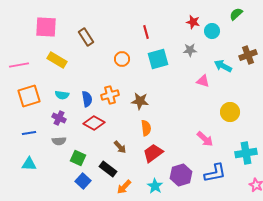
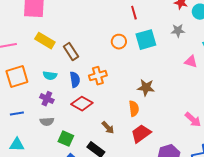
brown rectangle: (86, 37) -> (71, 52), moved
orange circle: (122, 59) -> (119, 42), moved
brown star: (140, 101) -> (146, 88), moved

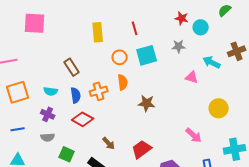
yellow rectangle: (45, 41) -> (98, 32), moved, turned 54
orange semicircle: (134, 109) -> (123, 82), moved

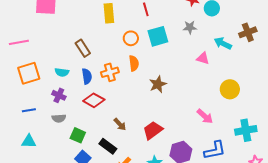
brown star: (147, 103) -> (158, 84), turned -30

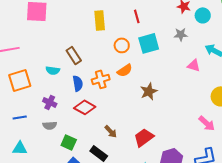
orange semicircle: (134, 63) -> (125, 70), turned 63
cyan semicircle: (62, 72) -> (53, 70), moved
pink arrow: (205, 116) -> (207, 123), moved

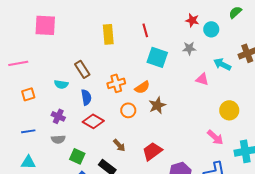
cyan square: (149, 43) -> (157, 57), turned 35
orange circle: (122, 45) -> (128, 110), moved
orange semicircle: (125, 70) -> (142, 87), moved
orange cross: (101, 79) -> (116, 83), moved
orange square: (20, 80) -> (28, 94), size x0.6

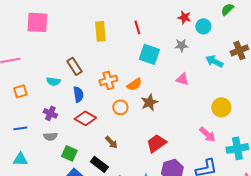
pink triangle: (202, 79) -> (182, 79), moved
red trapezoid: (152, 151) -> (156, 143), moved

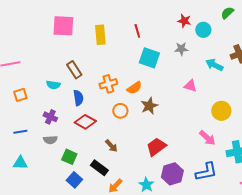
pink square: (37, 22) -> (63, 26), moved
pink triangle: (182, 79) -> (190, 86), moved

